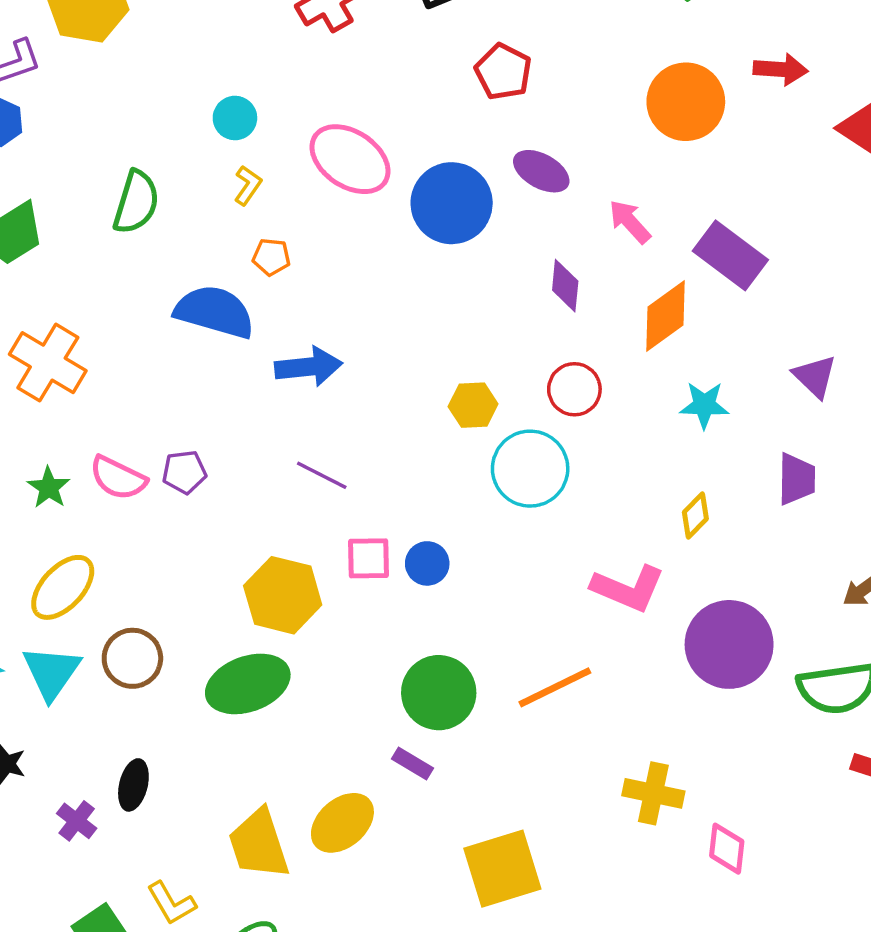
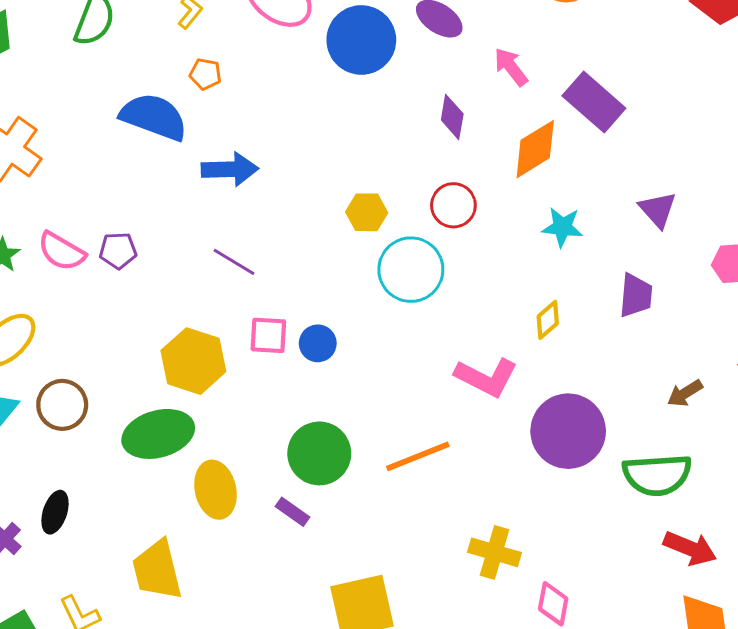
yellow ellipse: (342, 823) -> (215, 490), moved, turned -66

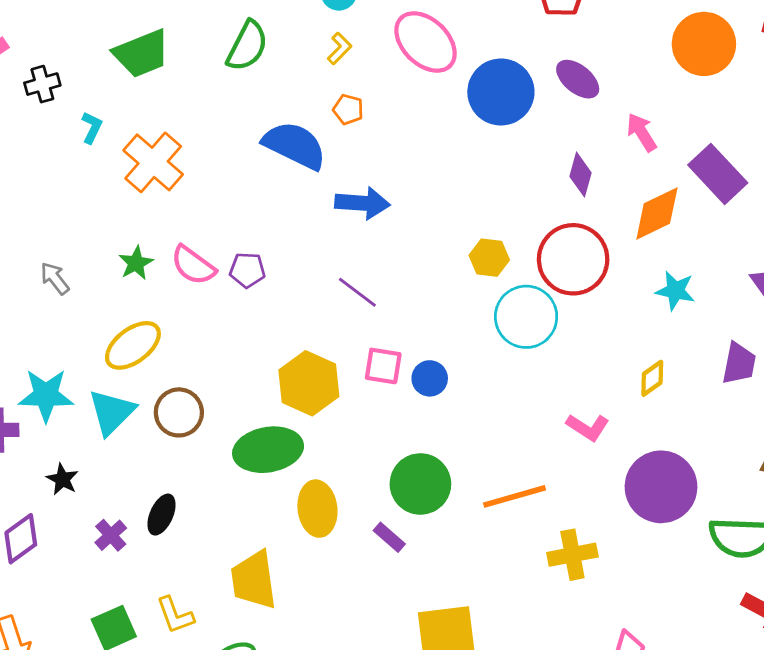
red circle: (453, 205) -> (573, 259), size x1.6
pink L-shape: (486, 377) -> (588, 427), size x0.7
yellow cross: (495, 552) -> (572, 555), moved, turned -33

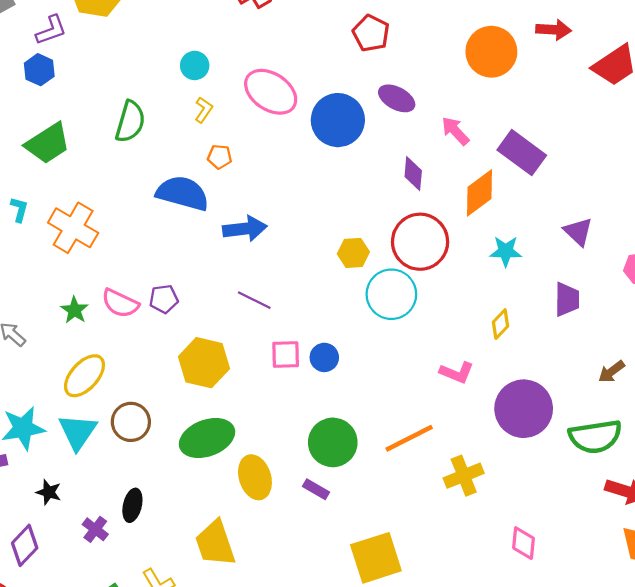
yellow hexagon: (309, 383) -> (204, 363), moved

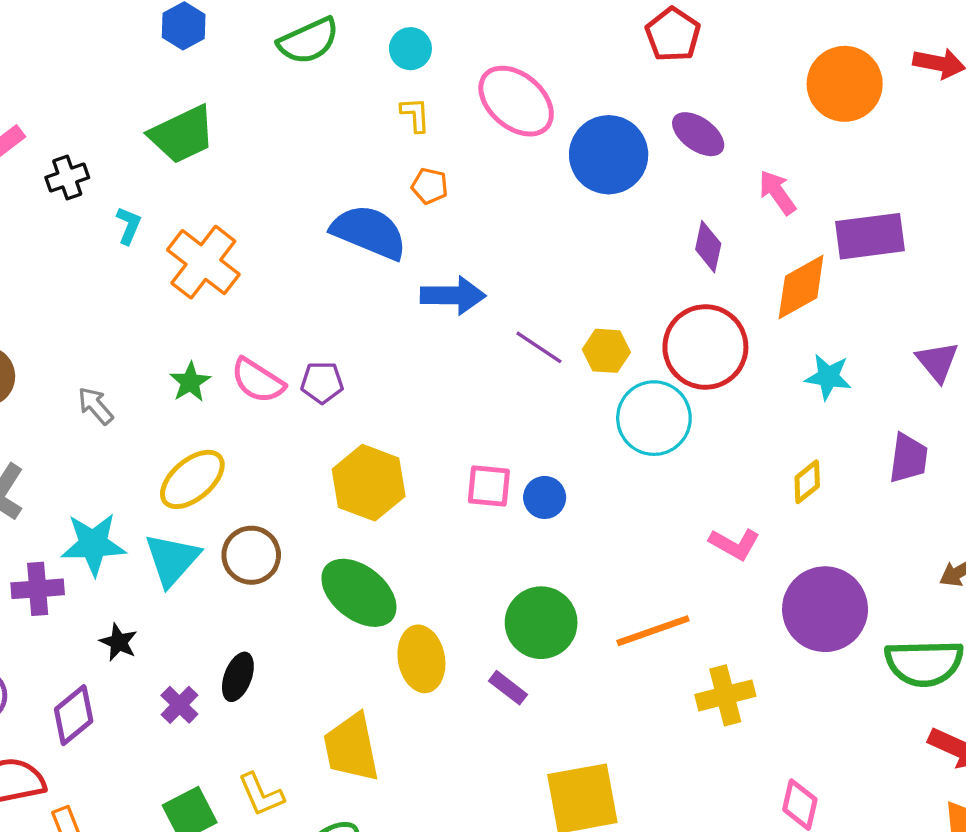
yellow L-shape: (204, 110) -> (415, 115), turned -45
green semicircle: (130, 122) -> (308, 41), moved, turned 42
purple rectangle: (522, 153) -> (870, 236), turned -51
purple line: (254, 300) -> (539, 347), moved
green ellipse: (207, 438) -> (359, 593), turned 52

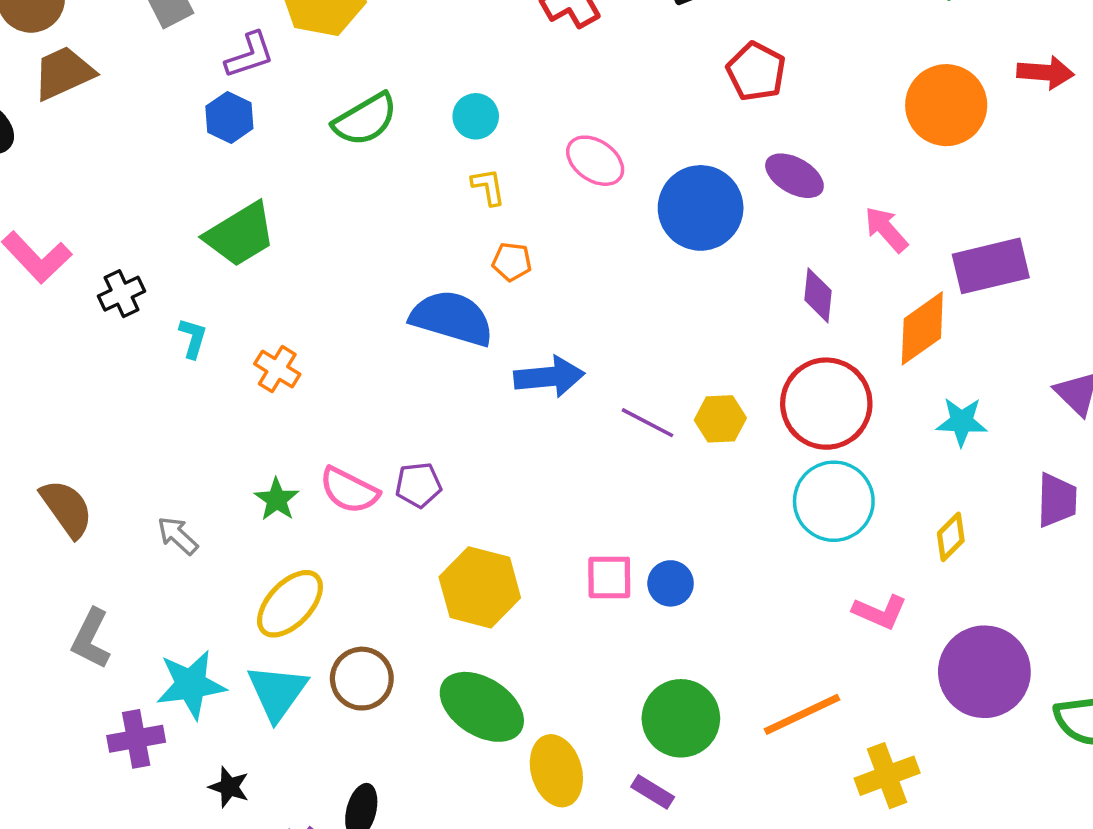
pink ellipse: (516, 101) -> (595, 161), size x0.7
orange cross: (203, 262) -> (277, 369), size x0.6
cyan circle: (654, 418) -> (834, 501), moved

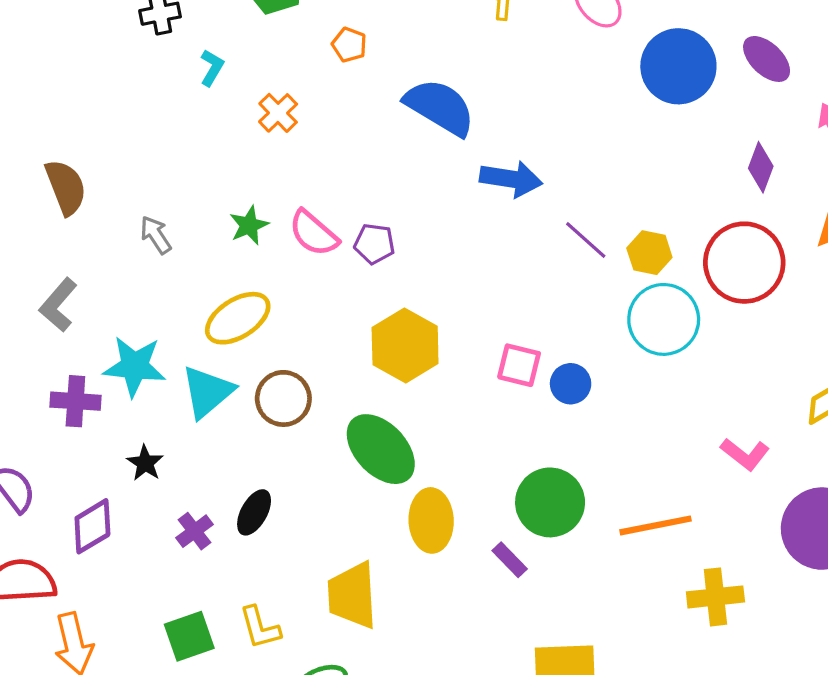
orange pentagon: (512, 262) -> (349, 45), moved
cyan circle: (834, 501) -> (664, 319), moved

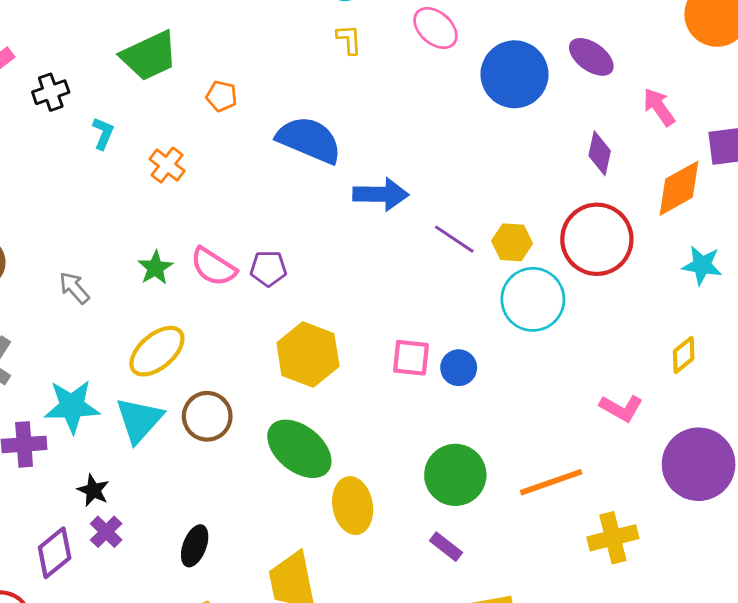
black ellipse: (254, 512) -> (195, 546), moved
purple cross: (195, 531) -> (106, 532), moved
purple rectangle: (510, 560) -> (446, 547), moved

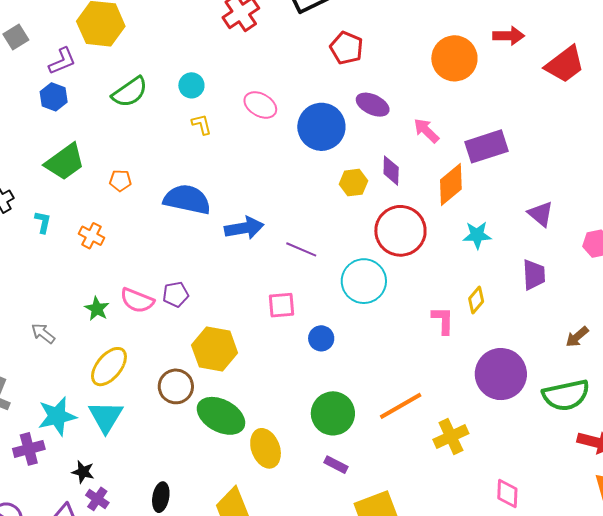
yellow hexagon: (512, 242) -> (353, 183), moved
pink square: (411, 358) -> (282, 305), moved
pink L-shape: (621, 408) -> (443, 320), moved, turned -108
brown circle: (207, 416) -> (176, 386), moved

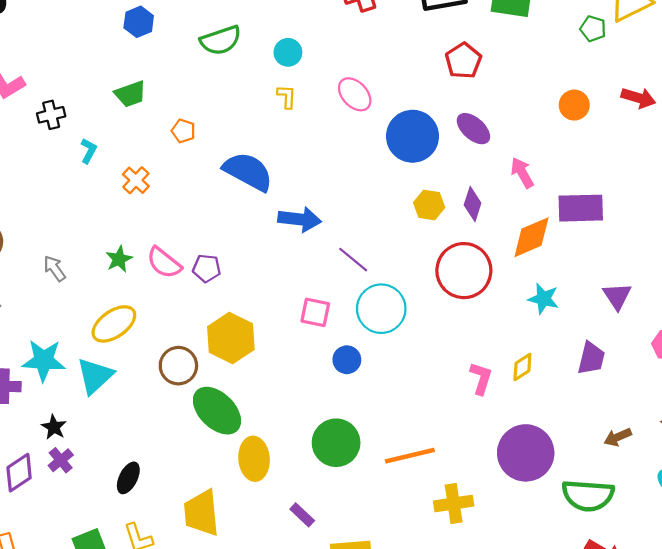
orange circle: (454, 58) -> (574, 105), size x0.6
green trapezoid: (65, 162) -> (130, 94), size x0.7
cyan circle: (364, 281) -> (381, 309), moved
purple rectangle: (336, 465) -> (302, 515), moved

